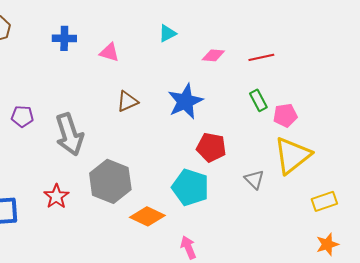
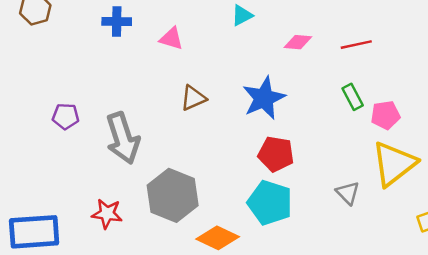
red pentagon: (211, 147) -> (276, 154), moved
red star: (56, 196) -> (107, 214), turned -30

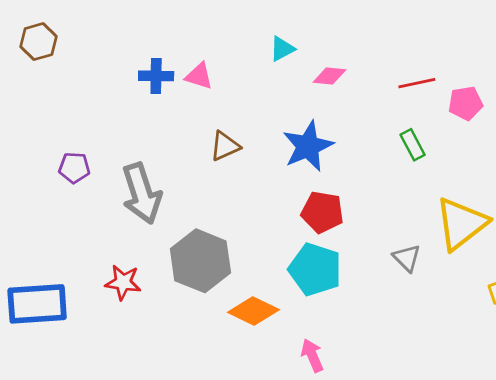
blue cross: (117, 21) -> (156, 76), moved
pink diamond: (298, 42) -> (329, 76), moved
pink pentagon: (385, 115) -> (466, 103), moved

